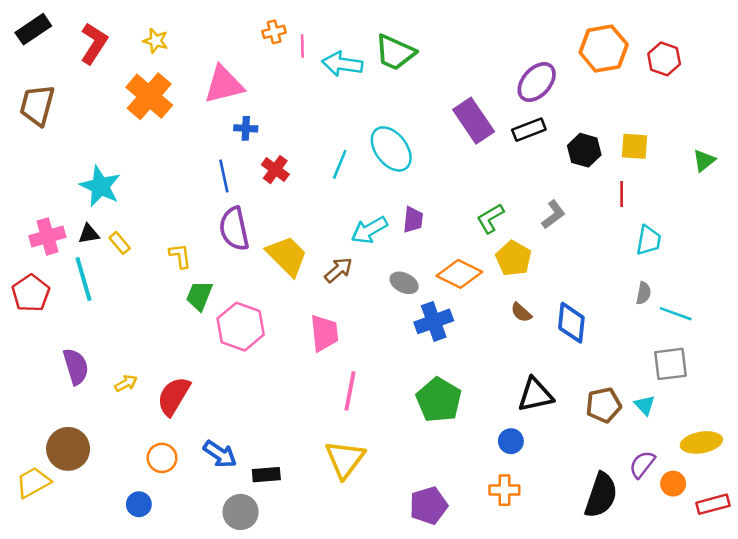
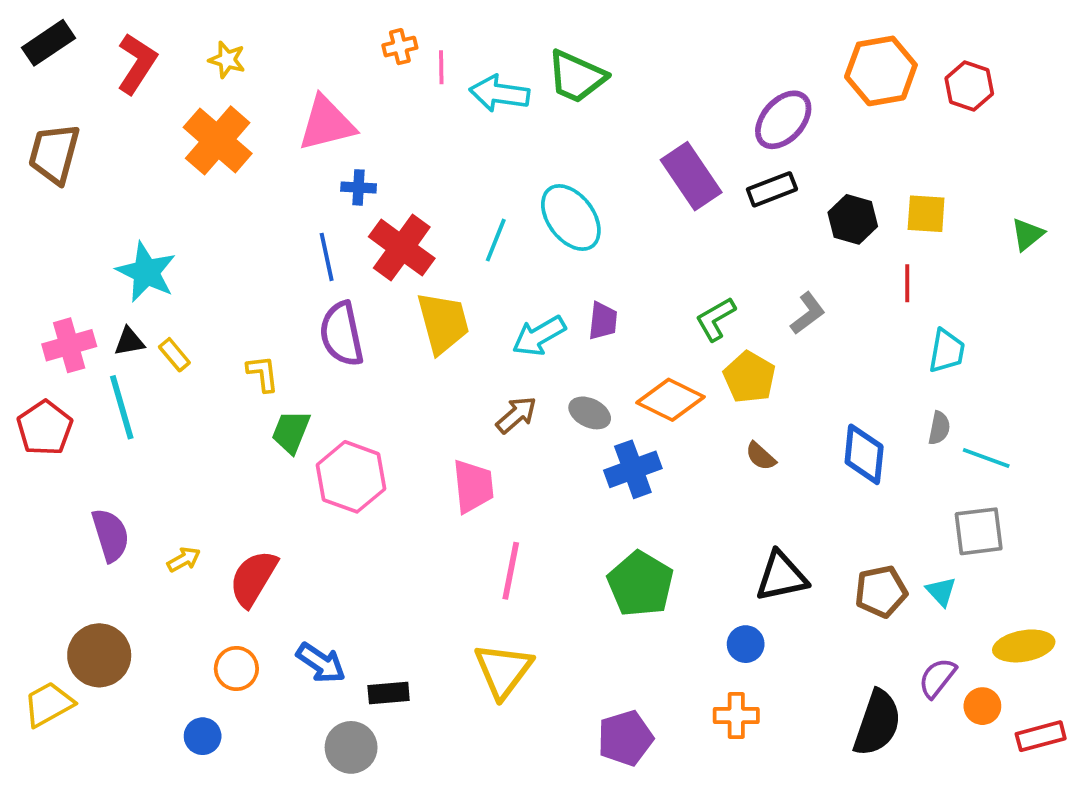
red cross: (275, 170) -> (402, 248), size x1.6
yellow trapezoid: (287, 256) -> (443, 323), moved, turned 30
brown arrow: (338, 270) -> (516, 415), moved
blue diamond: (571, 323) -> (864, 454), moved

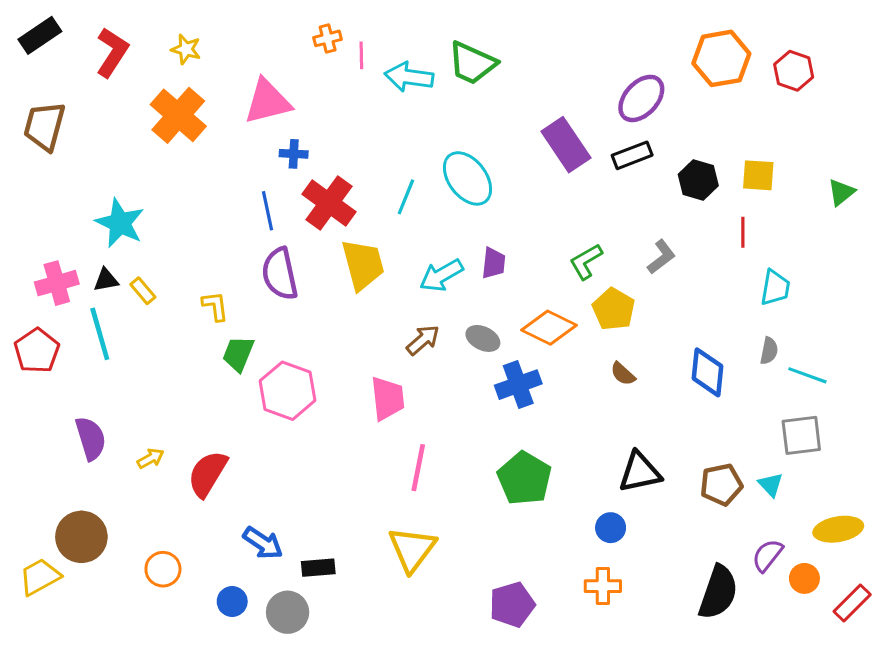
orange circle: (236, 669) -> (163, 569), moved
blue circle: (203, 736) -> (232, 601), moved
red rectangle: (1041, 736) -> (852, 603), turned -30

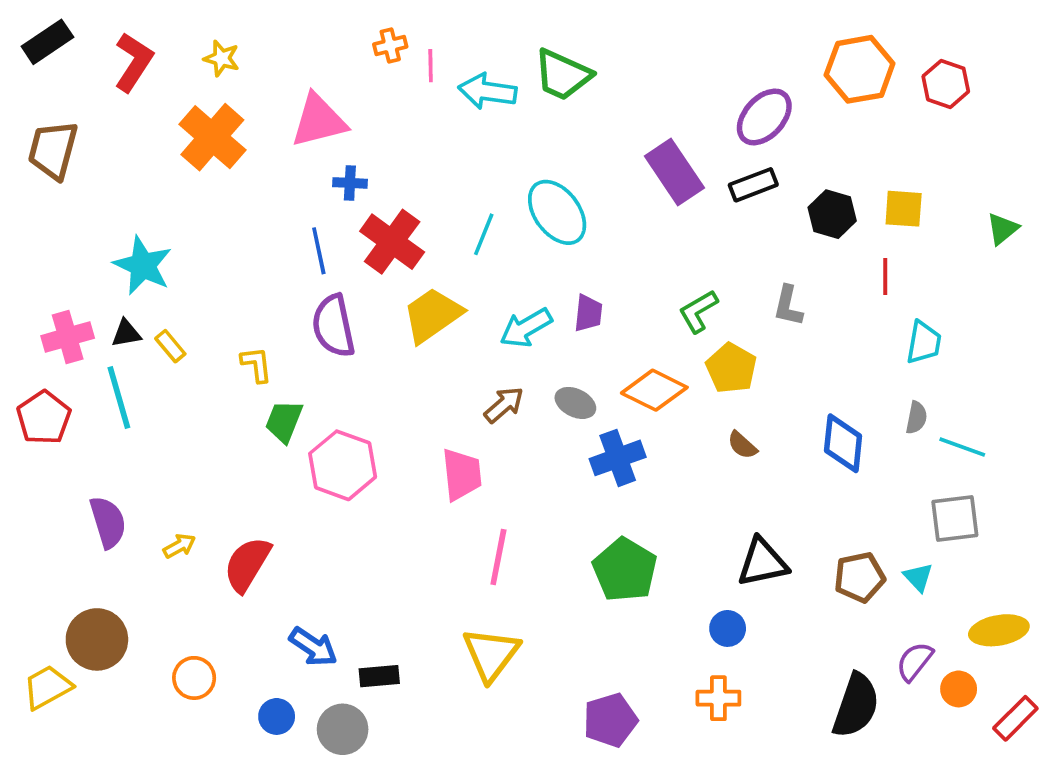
gray L-shape: (661, 257) -> (788, 306), turned 140
yellow trapezoid: (363, 265) -> (432, 315), turned -110

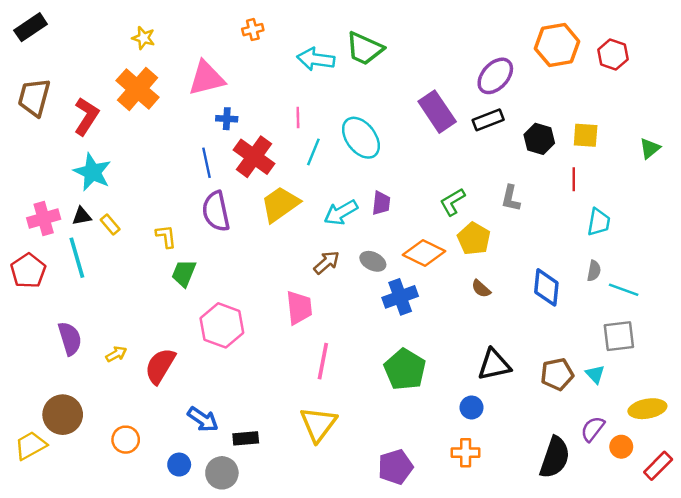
red L-shape: (134, 62) -> (86, 116), moved
pink line: (431, 66) -> (298, 117), moved
pink hexagon: (343, 465) -> (222, 325), moved

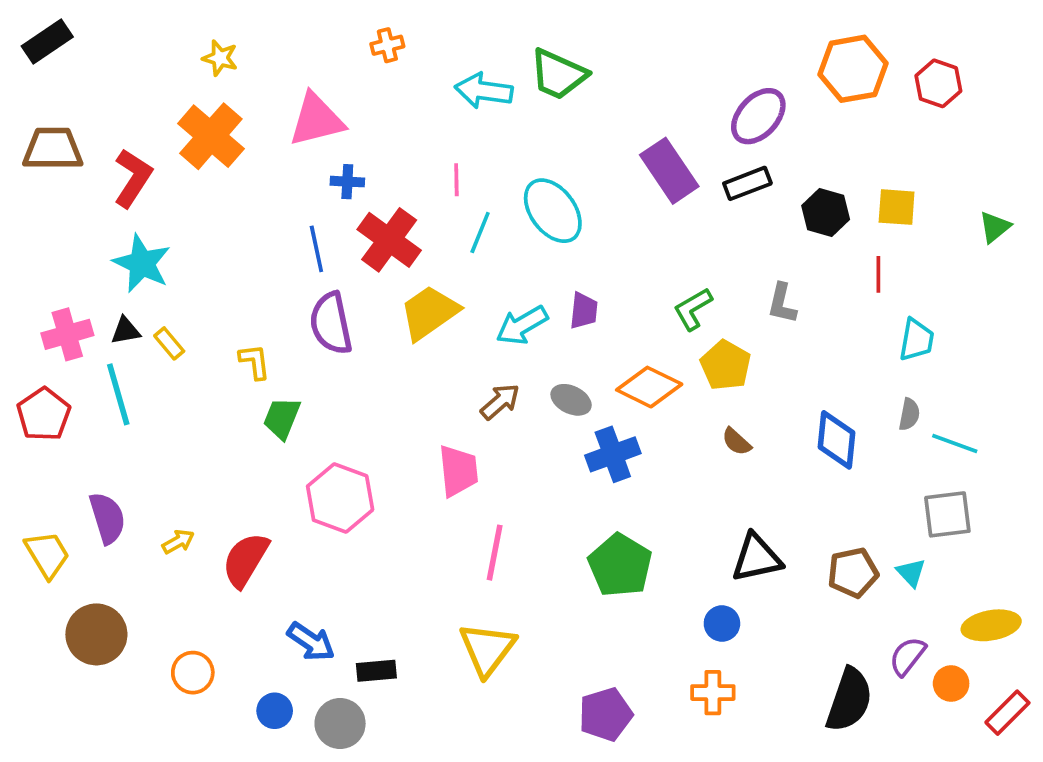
brown trapezoid: (34, 97) -> (53, 149), turned 75
yellow trapezoid: (31, 446) -> (47, 554), moved, turned 88

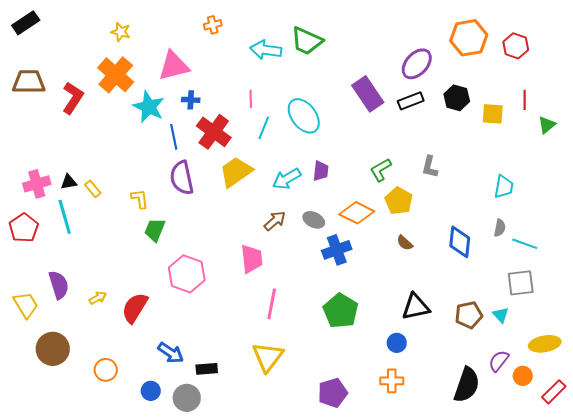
black hexagon: (826, 213) -> (457, 98), moved
cyan star: (142, 263) -> (149, 107), moved
red line: (878, 274) -> (525, 100), moved

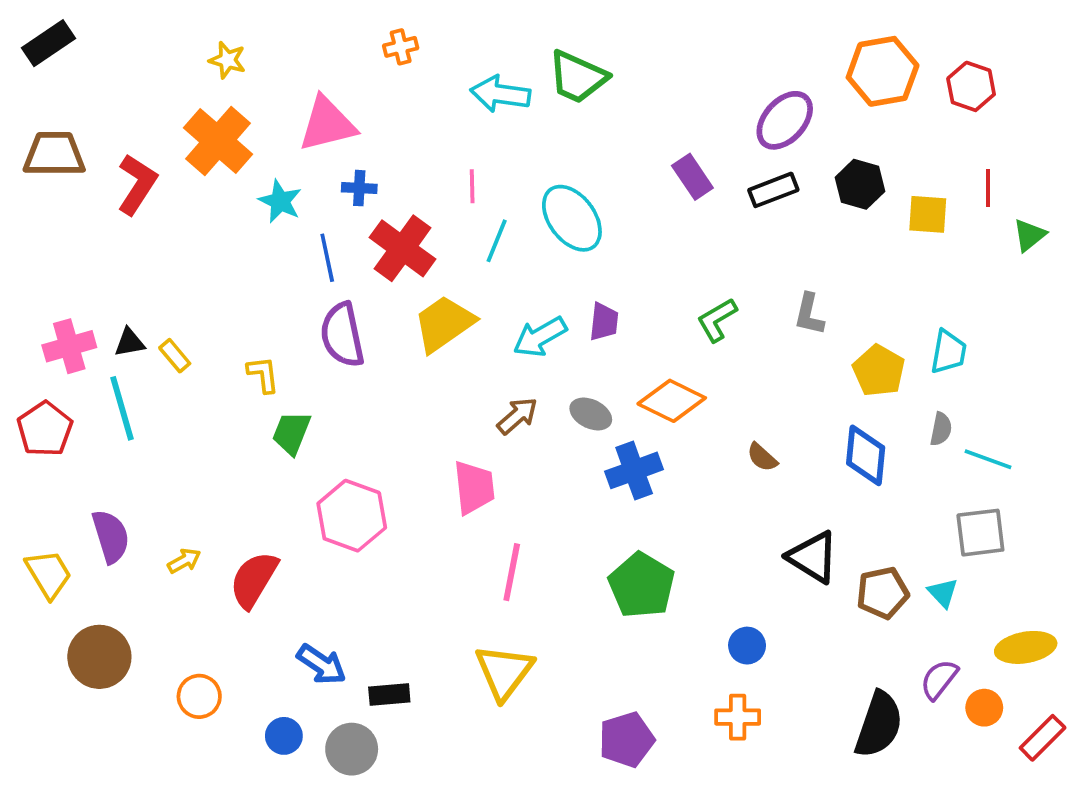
purple rectangle: (368, 94) -> (692, 177), size x0.7
cyan star: (149, 107) -> (280, 201), size x0.7
yellow pentagon: (399, 201) -> (879, 371), moved
black triangle: (416, 307) -> (813, 557), moved, turned 44

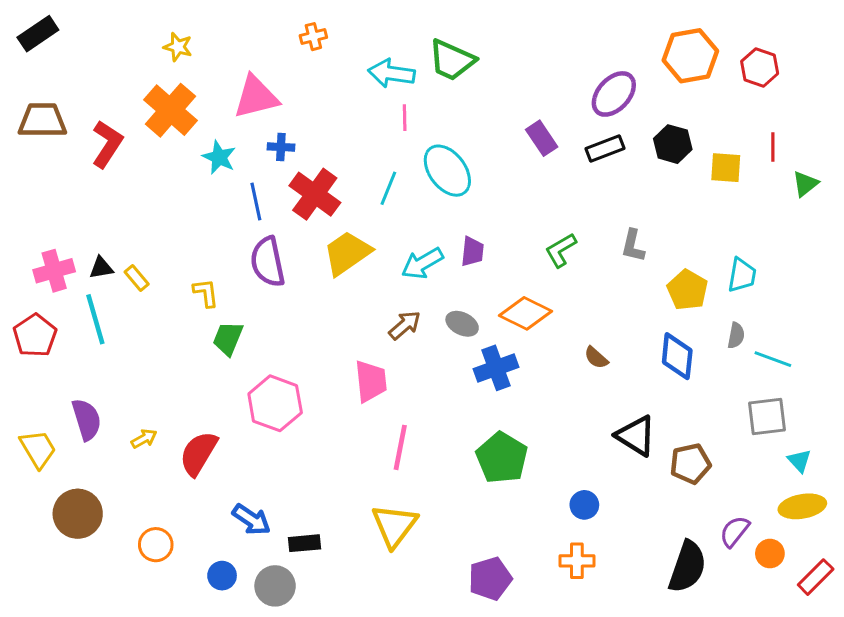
pink line: (472, 186) -> (405, 118), moved
cyan triangle: (943, 593) -> (799, 461), moved

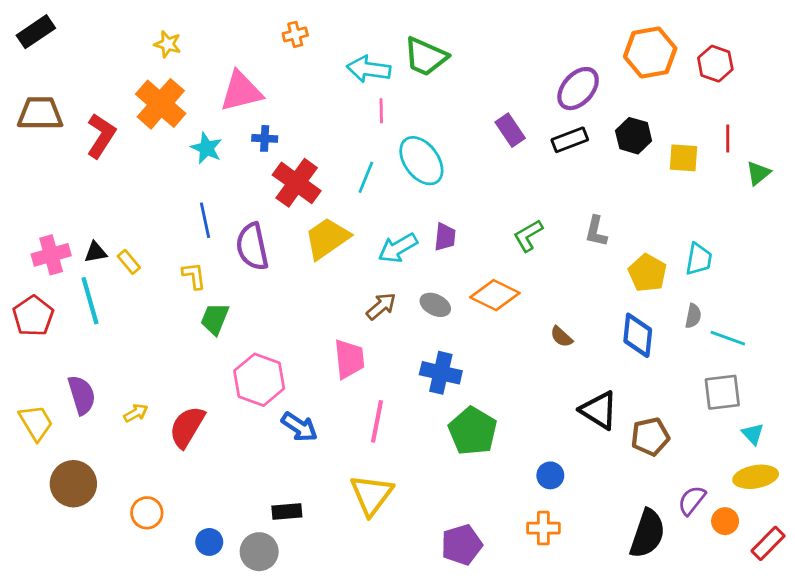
blue line: (256, 202) -> (205, 220), moved
blue cross: (496, 368) -> (441, 373), moved, turned 33
blue arrow: (251, 520) -> (299, 427), moved

